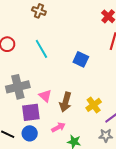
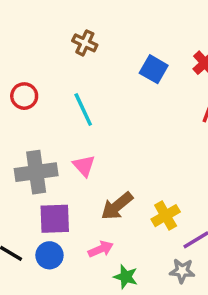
blue square: (81, 59) -> (154, 69), moved
pink triangle: (45, 96) -> (84, 166), moved
brown arrow: (65, 102) -> (117, 206), turned 30

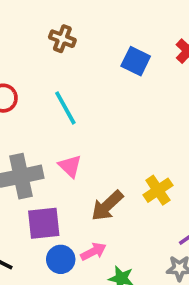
yellow cross: (166, 216) -> (158, 190), moved
blue circle: (49, 255) -> (61, 259), moved

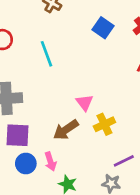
pink triangle: (70, 166) -> (84, 102), moved
pink arrow: (93, 252) -> (50, 162), turned 90

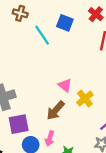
cyan line: (46, 54) -> (42, 35), moved
pink arrow: (50, 162) -> (50, 138), turned 48

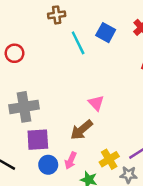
brown cross: (20, 13) -> (57, 15), turned -32
yellow cross: (85, 99) -> (109, 159), moved

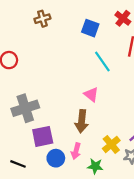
cyan line: (78, 43) -> (102, 62), moved
brown arrow: (82, 130) -> (82, 121), turned -35

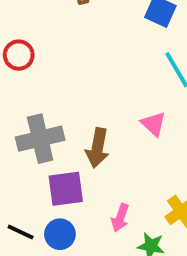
brown arrow: (82, 121) -> (97, 148), moved
blue circle: (56, 158) -> (60, 234), moved

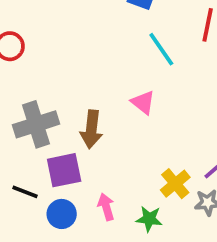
pink arrow: (120, 218) -> (106, 207), moved, turned 148
black line: (21, 232) -> (25, 192), moved

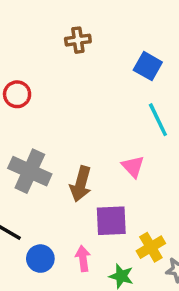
gray cross: (36, 124) -> (30, 171), turned 33
purple square: (64, 170) -> (111, 221), moved

